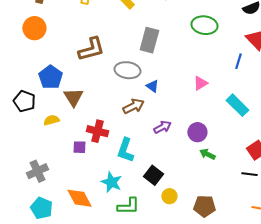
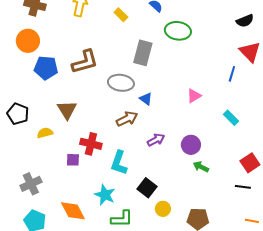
green ellipse: (204, 25) -> (178, 31), moved
blue pentagon: (50, 77) -> (46, 68), moved, turned -30
cyan rectangle: (237, 105) -> (231, 118), size x0.7

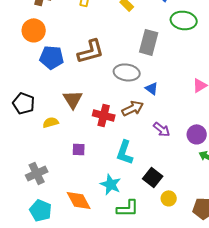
purple arrow: (156, 140) -> (162, 129), turned 66
red cross: (91, 144) -> (104, 115), moved

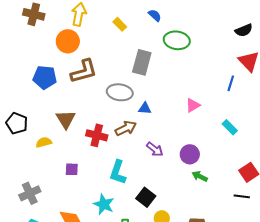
orange circle: (34, 30) -> (68, 41), moved
blue triangle: (152, 88) -> (145, 108), turned -32

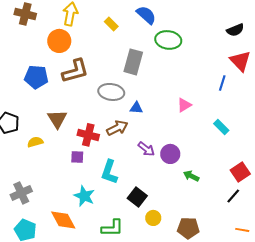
blue semicircle: (155, 15) -> (146, 15), size x1.5
purple circle: (190, 154) -> (170, 154), moved
purple square: (72, 169) -> (77, 157), moved
black line: (242, 196) -> (233, 196), turned -56
cyan star: (104, 204) -> (84, 196), moved

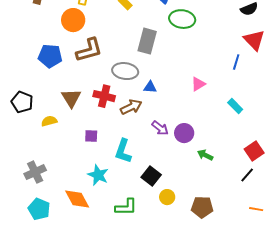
red cross: (88, 135) -> (104, 96), moved

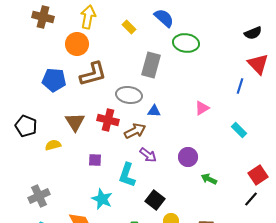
purple arrow: (160, 128) -> (148, 155), moved

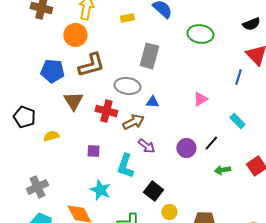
yellow rectangle: (129, 27) -> (127, 18), turned -56
green ellipse: (186, 43) -> (200, 34), moved
brown triangle: (75, 122) -> (73, 101), moved
green arrow: (209, 179) -> (222, 170), moved, turned -35
black line: (251, 199) -> (211, 143), moved

